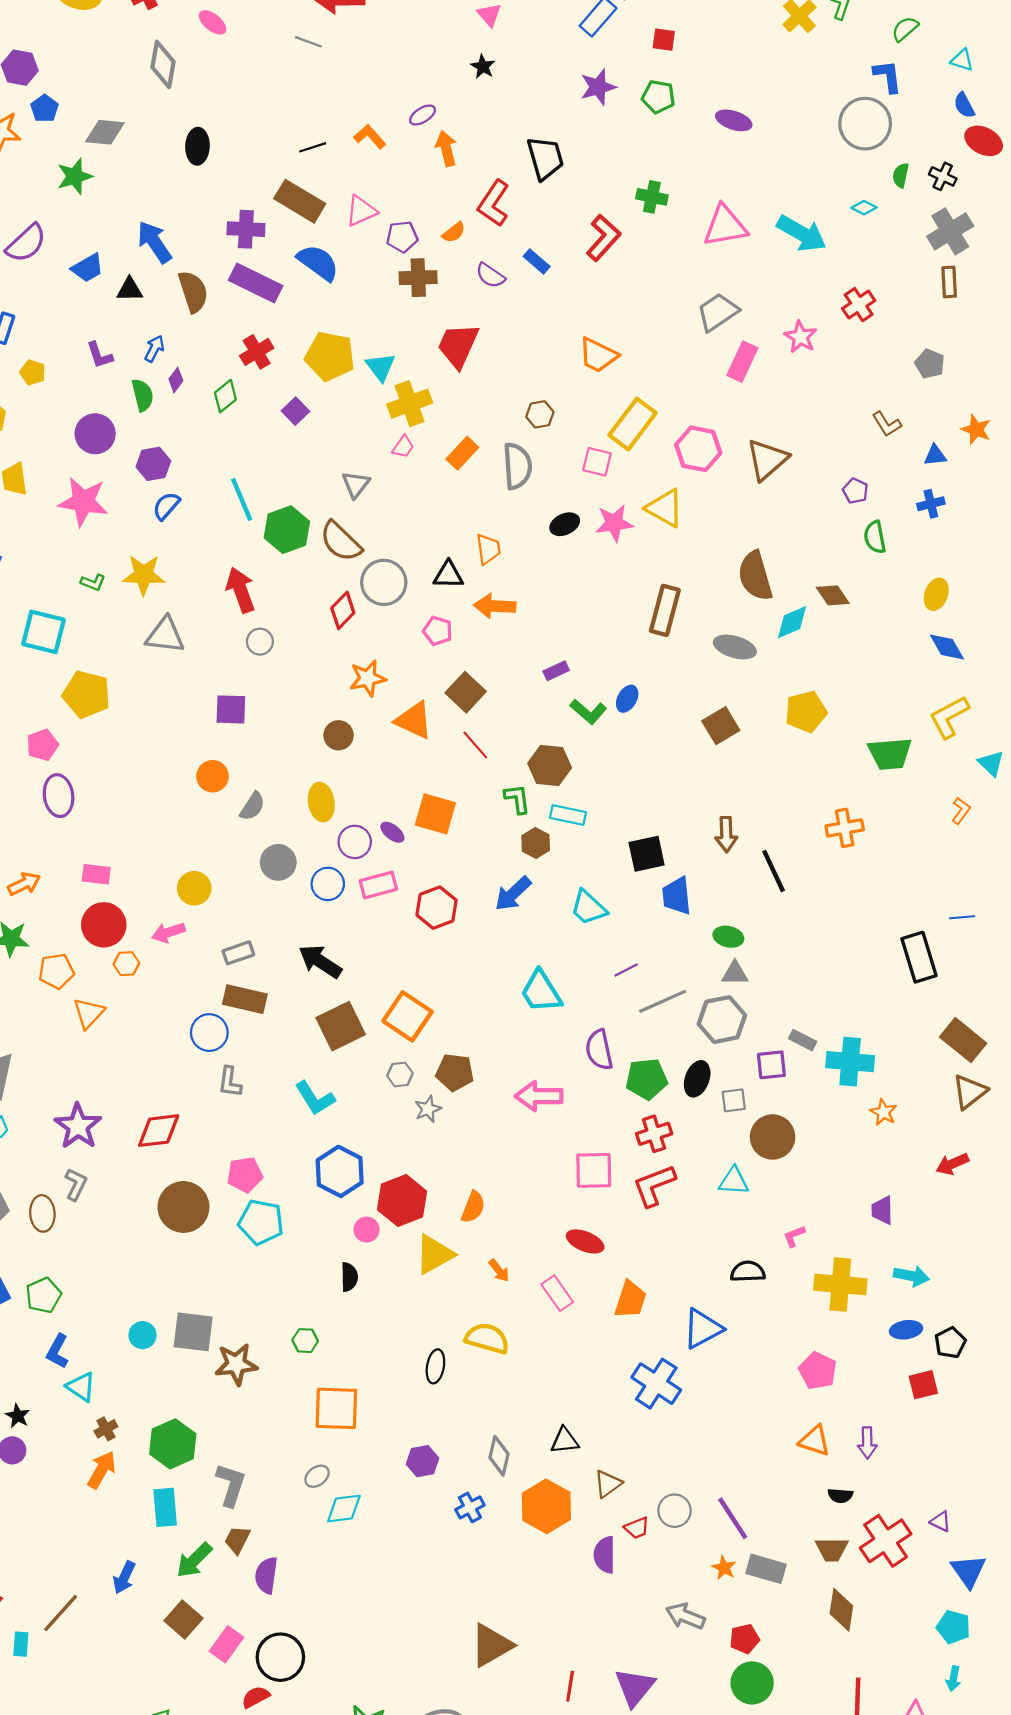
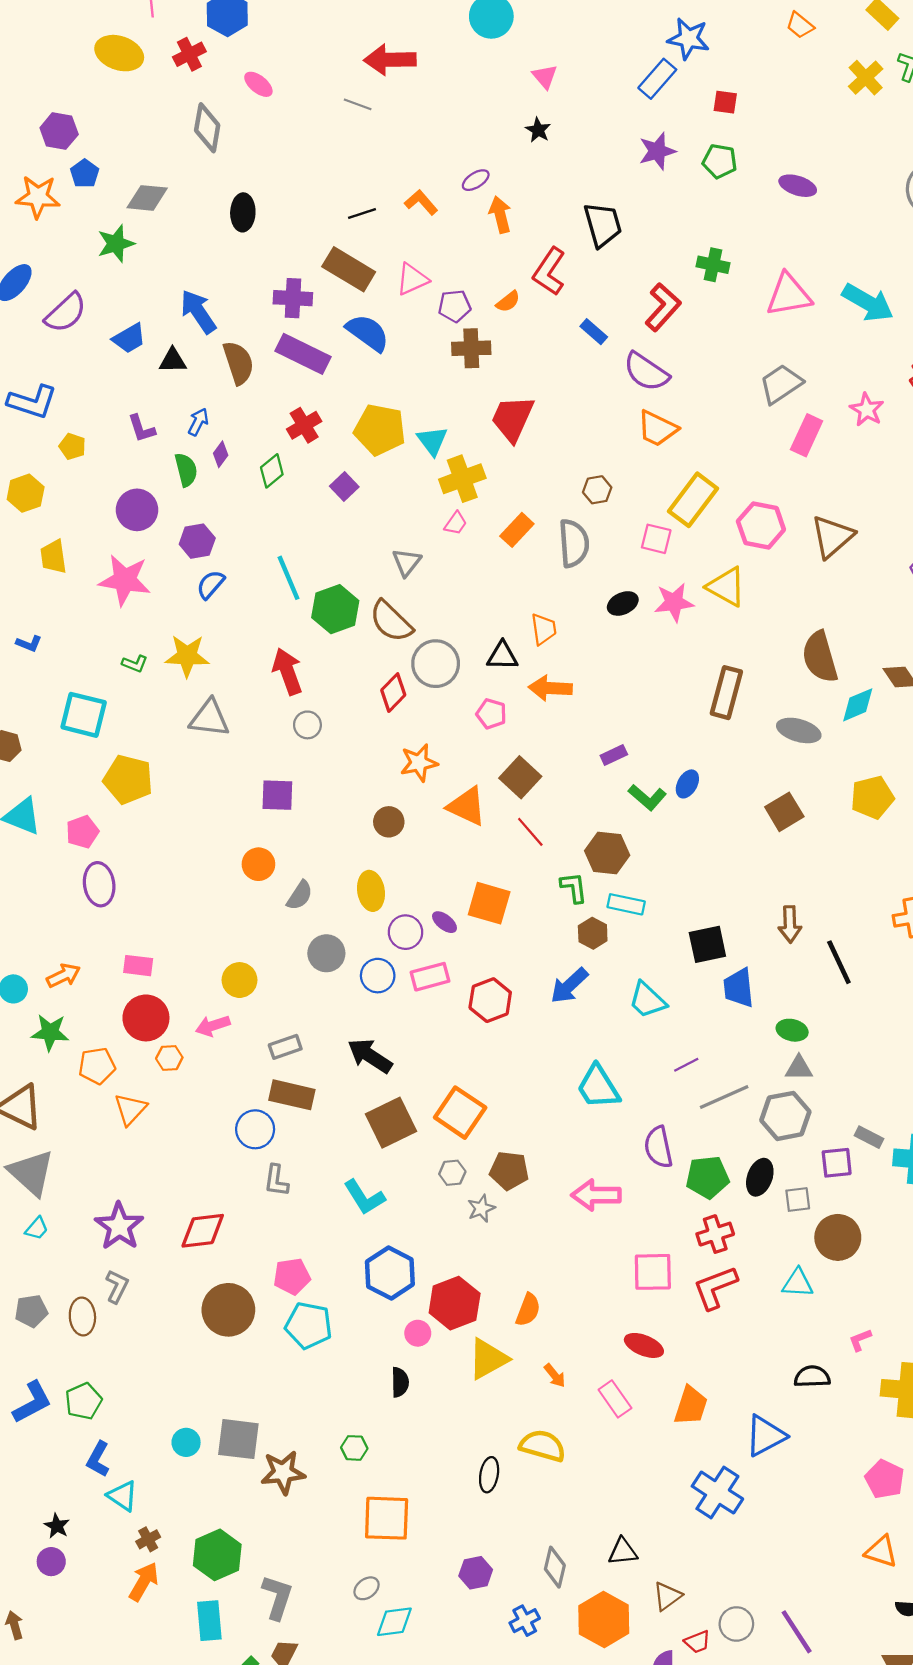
purple semicircle: (490, 275) -> (646, 372), moved, size x1.5

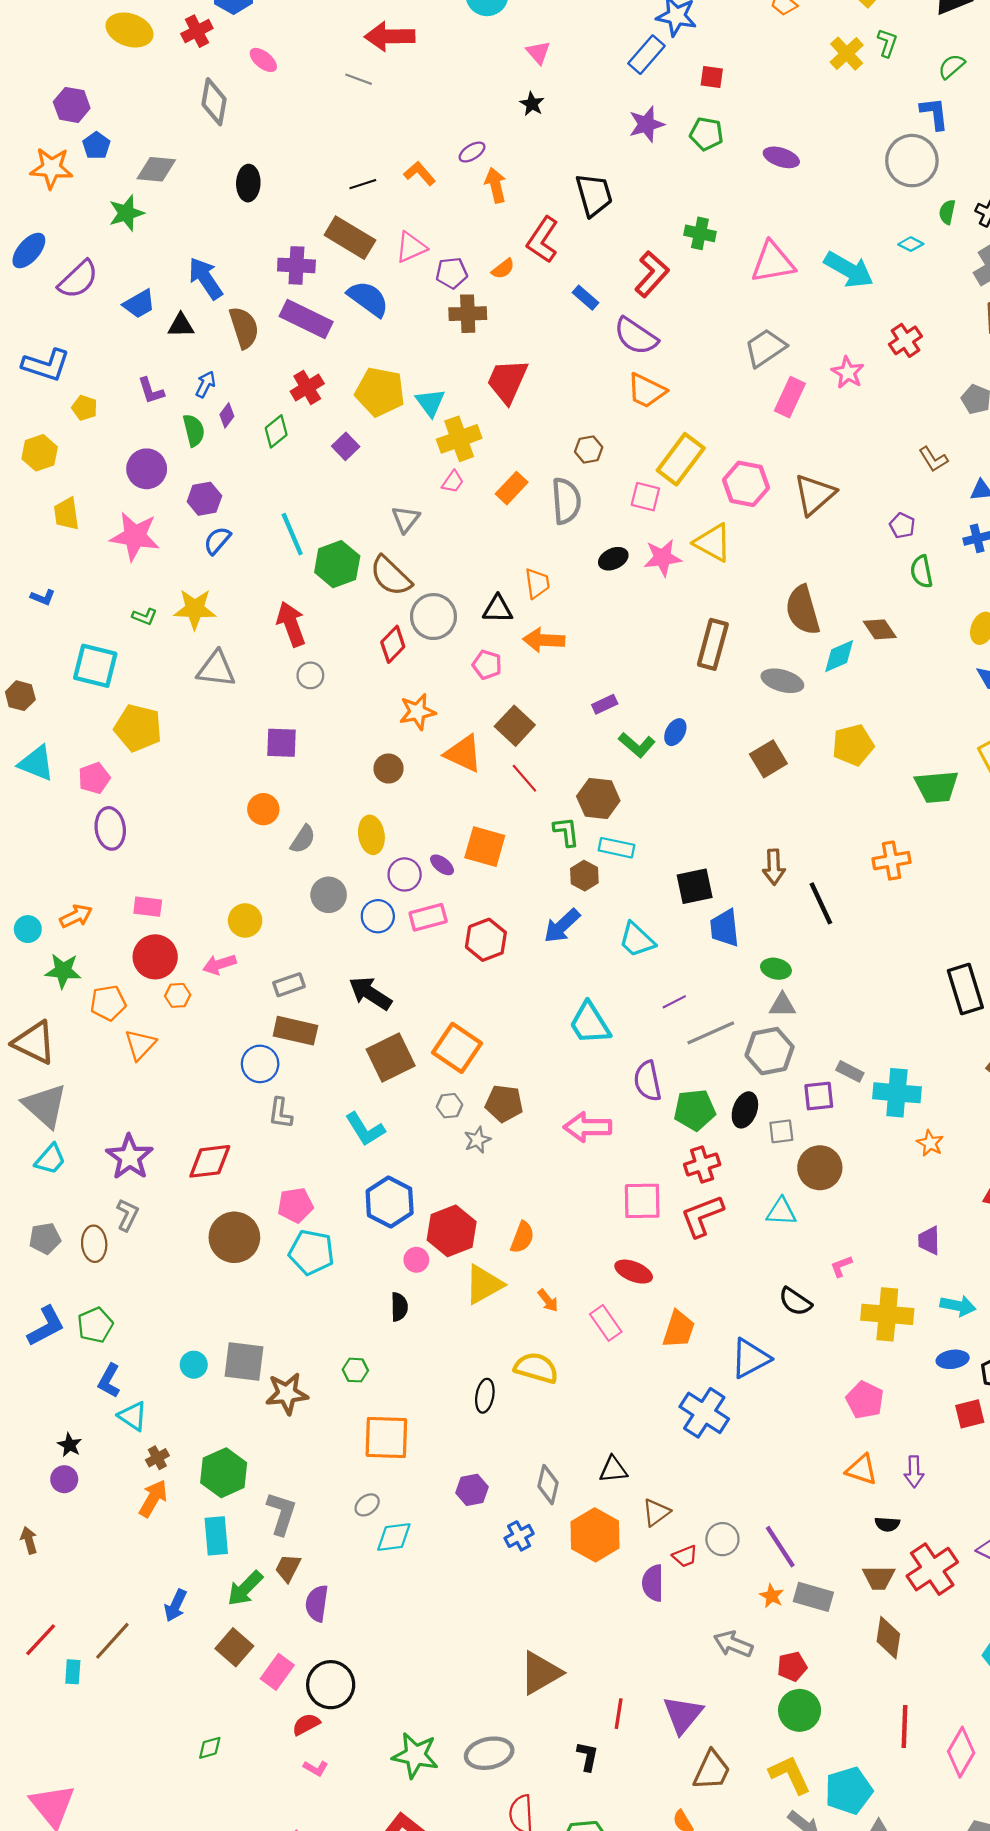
cyan trapezoid: (37, 1228) -> (50, 1159), size x1.4
black semicircle: (812, 1377) -> (795, 1302), turned -144

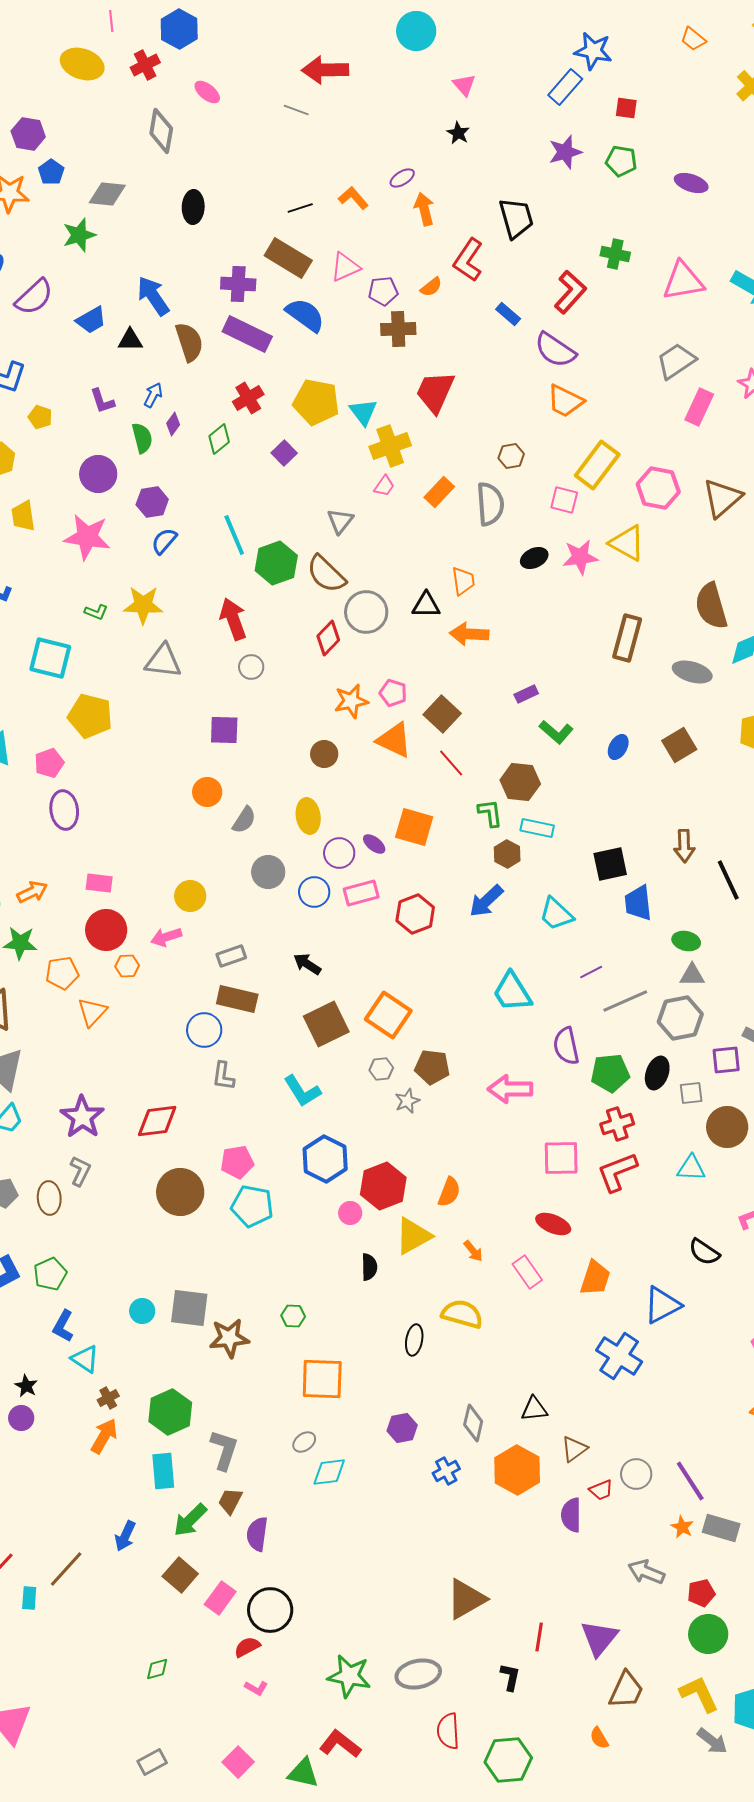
pink pentagon: (487, 665) -> (393, 693), moved
blue ellipse: (675, 732) -> (618, 747), moved
black arrow: (370, 993) -> (307, 964), size x0.7
black semicircle: (399, 1307) -> (369, 1267), moved

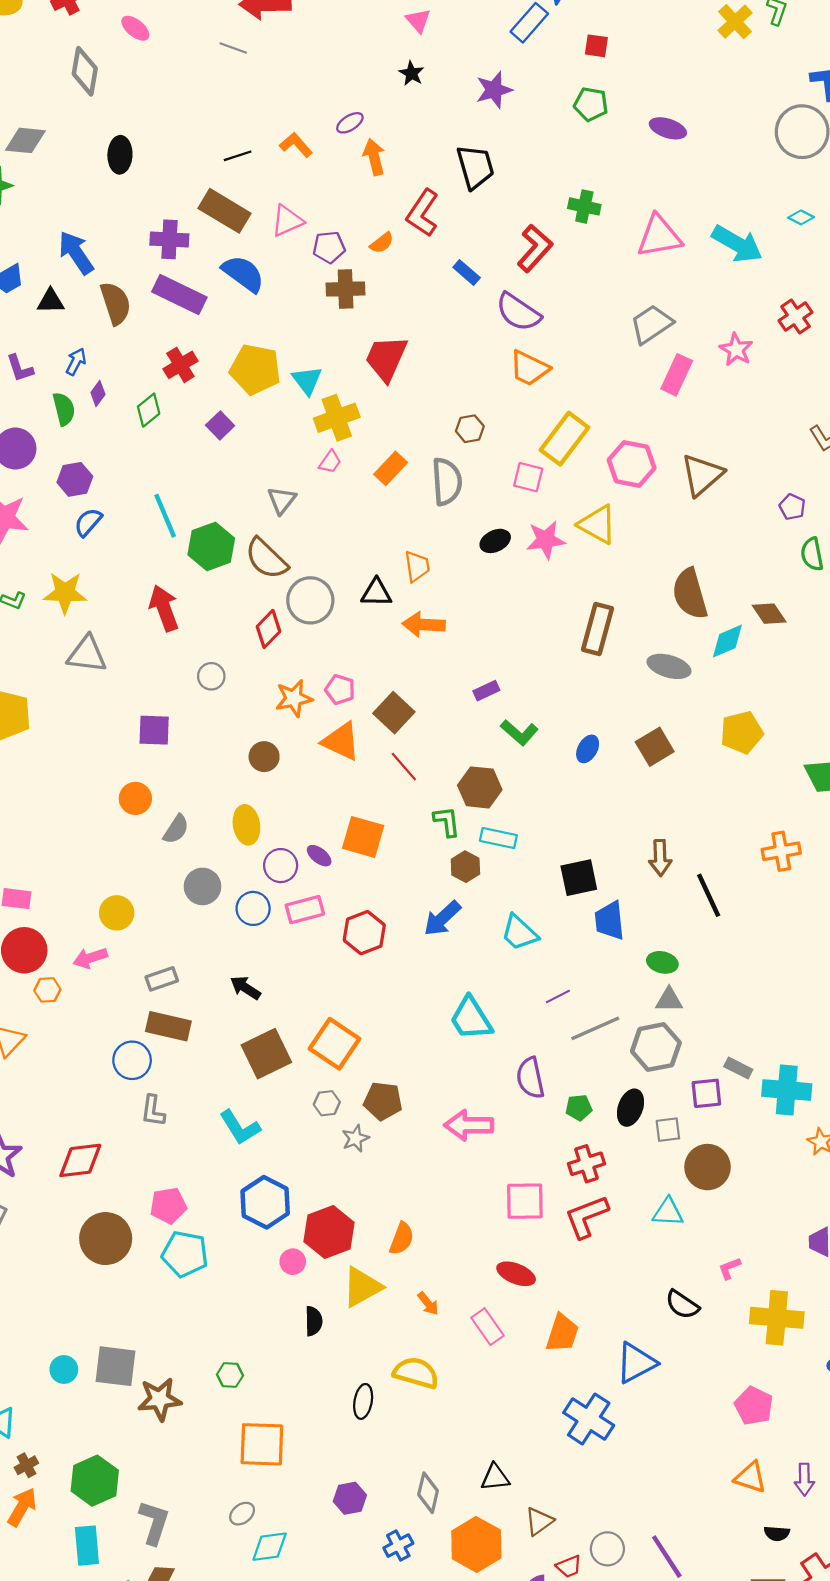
purple star: (565, 152) -> (494, 90), moved
gray circle: (251, 667) -> (211, 676), moved
green pentagon: (610, 1073) -> (579, 1108), size x0.6

